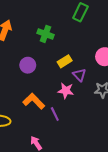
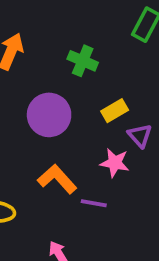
purple circle: (28, 65) -> (49, 115), size x1.5
purple line: (55, 114) -> (94, 203), turned -56

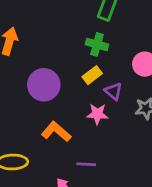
green cross: (83, 61) -> (97, 44), moved
purple line: (94, 203) -> (86, 164), moved

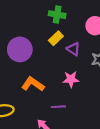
pink star: (97, 114) -> (71, 79), moved

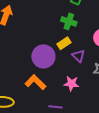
purple circle: (20, 49) -> (43, 56), moved

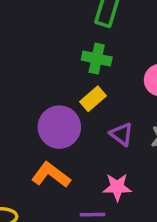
purple triangle: (79, 56) -> (122, 134), moved
pink star: (71, 84) -> (117, 187), moved

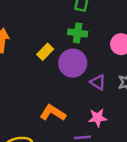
yellow rectangle: (93, 99) -> (45, 52), moved
purple circle: (59, 127) -> (73, 63), moved

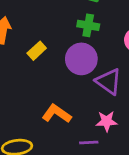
yellow rectangle: (45, 52) -> (37, 51), moved
purple triangle: (98, 82) -> (109, 82), size x1.5

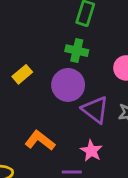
pink star: (107, 121) -> (91, 151), turned 30

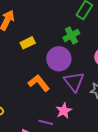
green cross: (77, 51) -> (71, 35), turned 35
orange L-shape: (40, 141) -> (39, 83), moved

